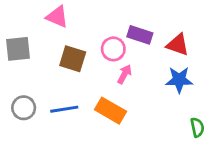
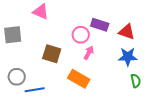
brown square: (73, 59) -> (52, 54), moved
blue line: (64, 109) -> (35, 90), moved
green semicircle: (197, 127) -> (136, 81), moved

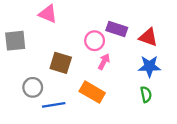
gray circle: (17, 77) -> (33, 87), moved
green semicircle: (136, 81) -> (146, 94), moved
blue line: (35, 90) -> (54, 105), moved

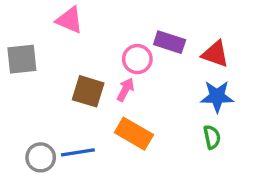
pink arrow: (104, 62) -> (125, 90), moved
gray circle: (33, 87) -> (41, 157), moved

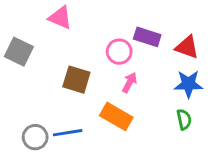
gray square: (22, 59) -> (19, 52), turned 32
pink arrow: (125, 90) -> (129, 83), moved

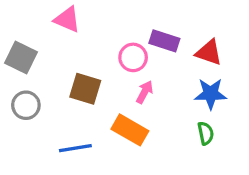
gray circle: (35, 137) -> (26, 105), moved

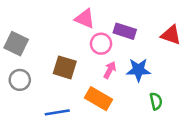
pink triangle: (67, 19) -> (85, 19), moved
red triangle: (209, 52) -> (171, 35), moved
blue star: (211, 94) -> (138, 70), moved

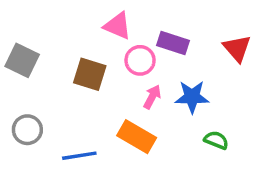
red triangle: (171, 35) -> (237, 48), turned 30
brown square: (65, 67) -> (90, 74), moved
gray circle: (20, 80) -> (27, 130), moved
green semicircle: (156, 101) -> (216, 140), turned -56

